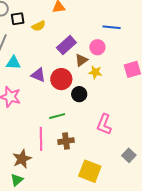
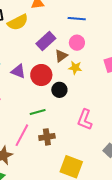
yellow semicircle: (39, 26) -> (18, 22), size x1.5
blue line: (112, 27) -> (77, 19), moved
pink line: (41, 139) -> (22, 135), turned 30

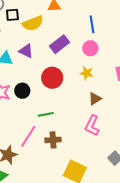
blue line: (77, 19) -> (92, 24), turned 72
brown triangle: (61, 56) -> (95, 99), moved
purple triangle: (18, 71) -> (26, 51), moved
black circle: (59, 90) -> (22, 91), moved

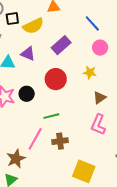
blue line: (92, 24) -> (92, 23), turned -30
pink circle: (90, 48) -> (100, 48), moved

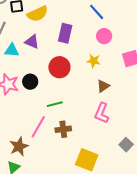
purple rectangle: (61, 45) -> (65, 33), turned -36

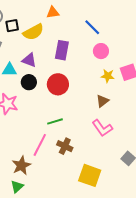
yellow star: (94, 61) -> (108, 76), moved
black circle: (30, 82) -> (29, 82), moved
pink L-shape: (102, 113) -> (102, 128), turned -55
brown cross: (63, 129) -> (65, 146), turned 35

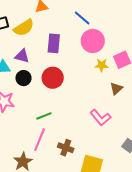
pink circle: (101, 51) -> (93, 41), size x1.5
brown triangle: (102, 101) -> (116, 89), moved
green line: (55, 121) -> (44, 116), moved
brown cross: (65, 146) -> (66, 148), moved

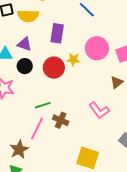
yellow semicircle: (24, 28) -> (28, 16), turned 30
pink circle: (93, 41) -> (97, 48), moved
yellow star: (102, 65) -> (73, 60), moved
brown cross: (66, 148) -> (61, 120), moved

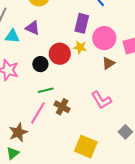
purple rectangle: (57, 33) -> (82, 23), moved
black circle: (25, 66) -> (40, 64), moved
brown triangle: (117, 82) -> (108, 63), moved

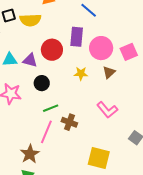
purple triangle: (33, 28) -> (30, 60), moved
yellow star: (80, 47) -> (81, 74), moved
red circle: (60, 54) -> (52, 50), moved

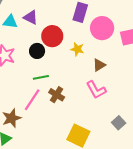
red circle: (52, 50) -> (52, 36), moved
purple triangle: (30, 60) -> (31, 17), moved
brown triangle: (109, 72) -> (99, 65), moved

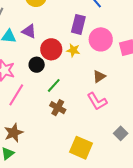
yellow star: (77, 49) -> (73, 50), moved
green line: (41, 77) -> (54, 85), moved, turned -35
pink line: (32, 100) -> (16, 95), moved

